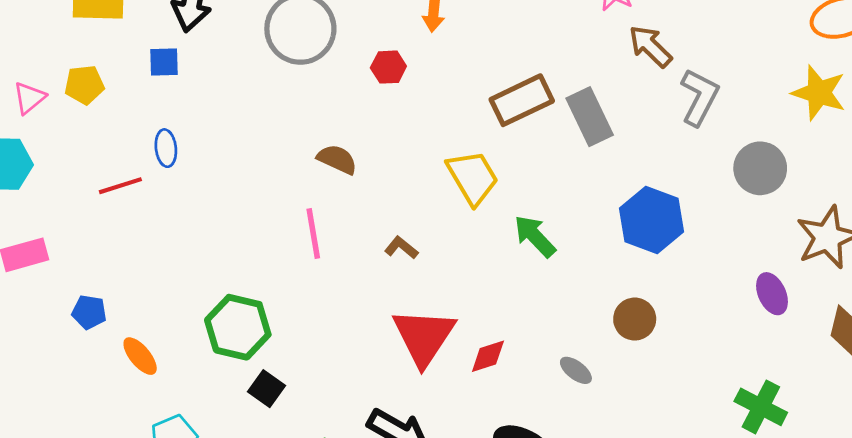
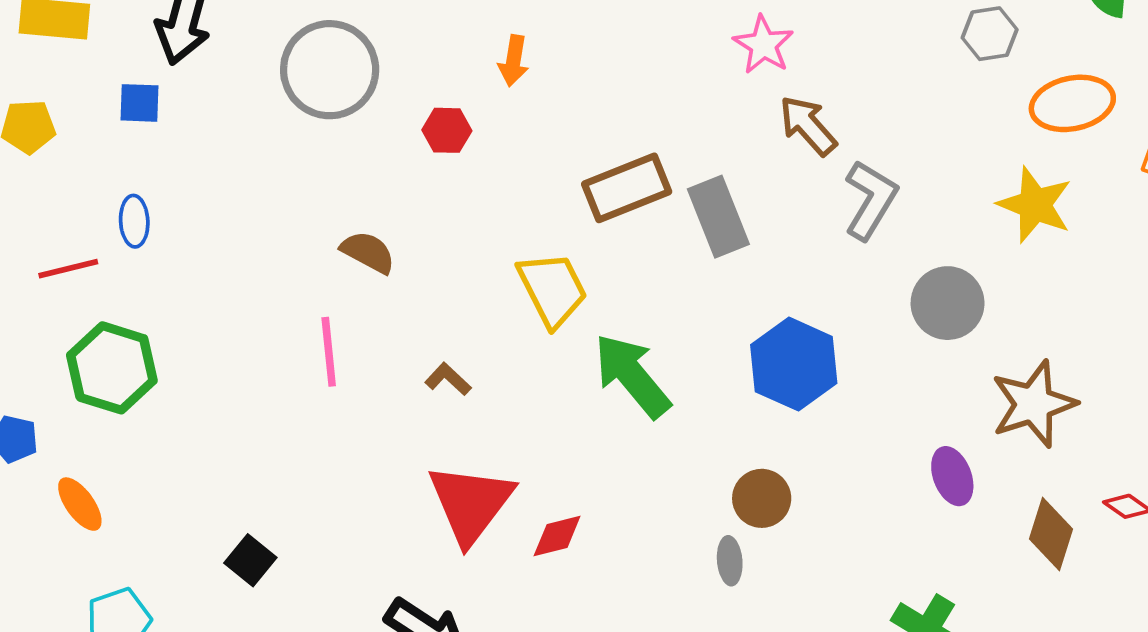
green arrow: (535, 236) -> (632, 376), size x1.4
green hexagon: (238, 327) -> (112, 368), moved
gray ellipse: (576, 370) -> (730, 561), moved, turned 44

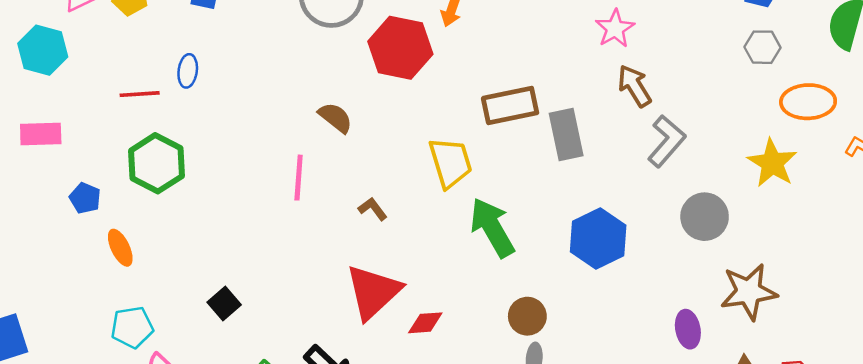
red hexagon: (447, 130) -> (400, 48), size x2.0
brown circle: (762, 498) -> (527, 316), moved

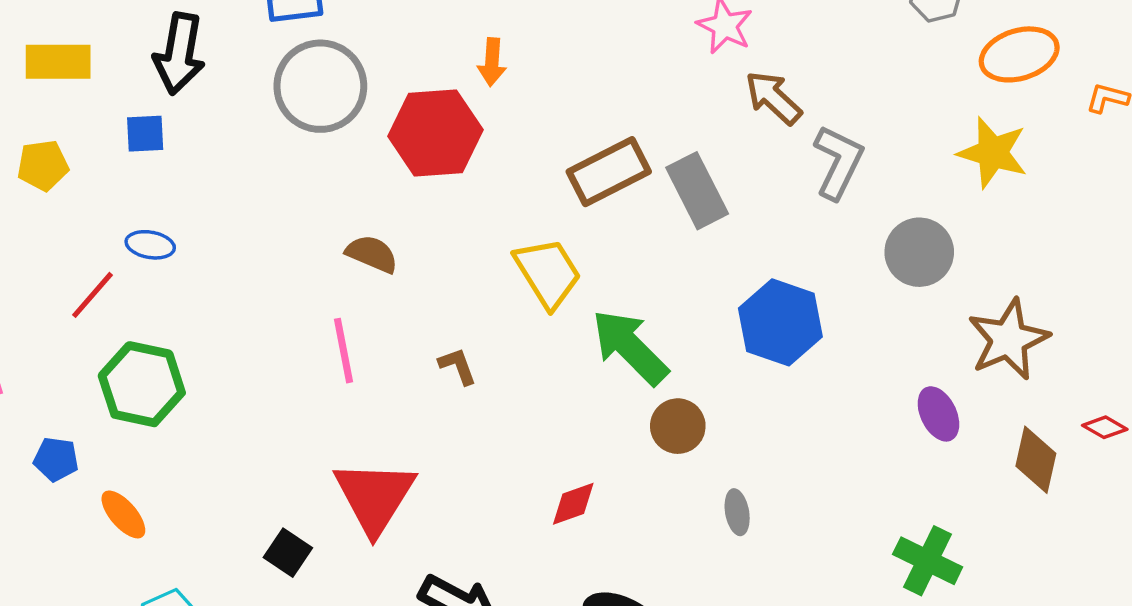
blue ellipse: (188, 71) -> (150, 245), turned -72
red line: (140, 94) -> (93, 295), turned -30
brown L-shape: (373, 209) -> (458, 366), turned 32
red triangle: (373, 292) -> (375, 497), moved
brown circle: (527, 316) -> (678, 426), moved

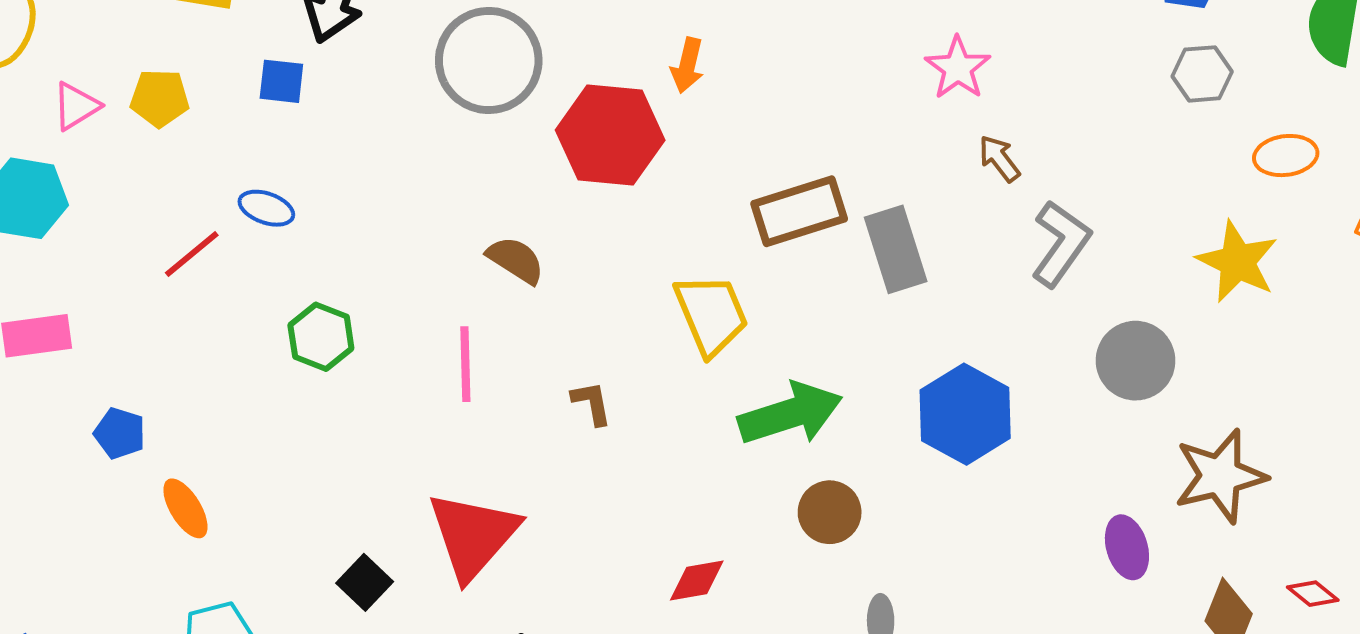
orange ellipse: (1019, 54) -> (1286, 156), size x0.7
brown arrow: (773, 98) -> (999, 158), size x0.7
green arrow: (630, 347) -> (790, 414), turned 108
green hexagon: (142, 384) -> (321, 337), moved, size x0.7

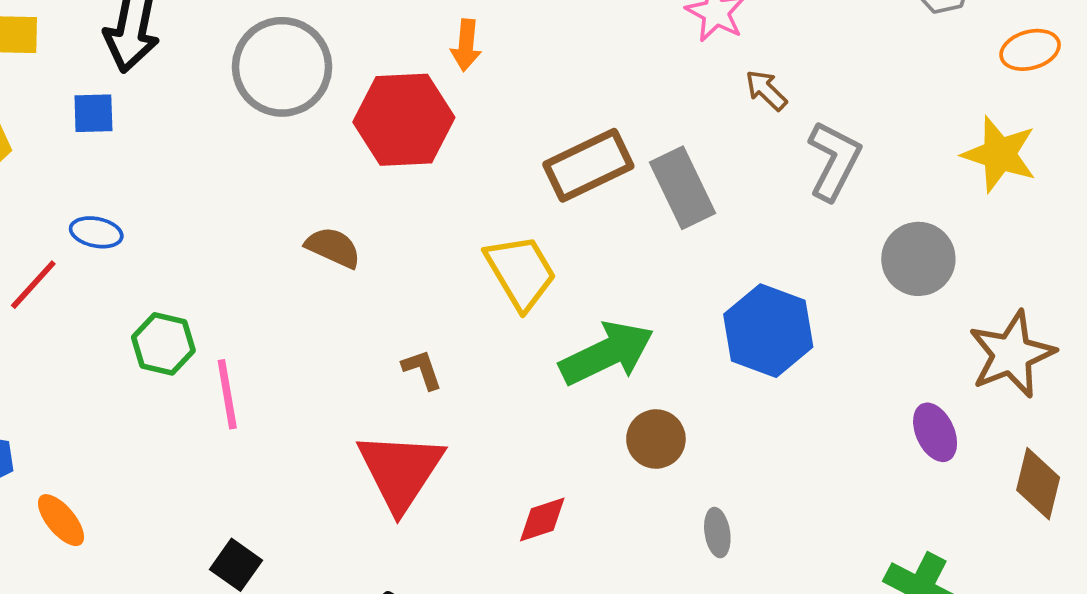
pink line: (465, 364) -> (227, 394), moved
red triangle: (473, 535) -> (400, 471), moved

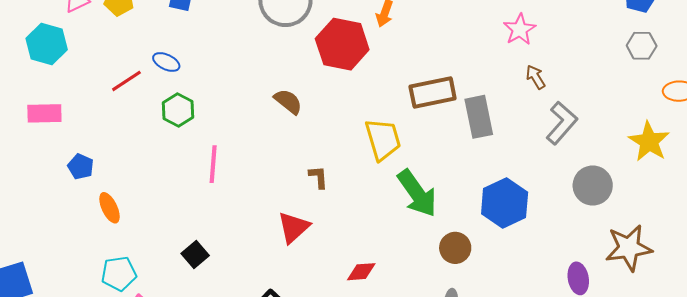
green hexagon: (163, 344) -> (178, 110), moved
green arrow: (607, 353) -> (417, 193), turned 66
brown circle: (656, 439) -> (455, 248), moved
red triangle: (400, 471) -> (294, 227), size x0.7

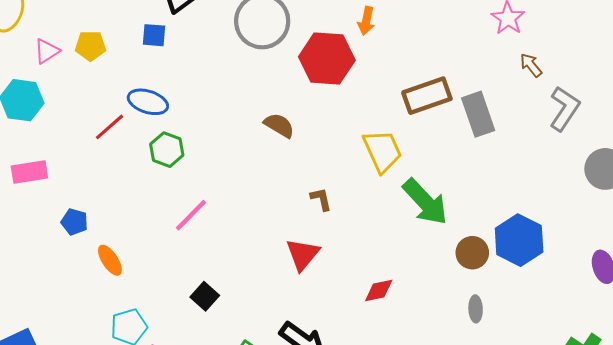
blue ellipse: (166, 62) -> (148, 102), size x1.4
pink line: (213, 164) -> (191, 215), moved, turned 48
blue hexagon: (505, 203) -> (519, 240), moved

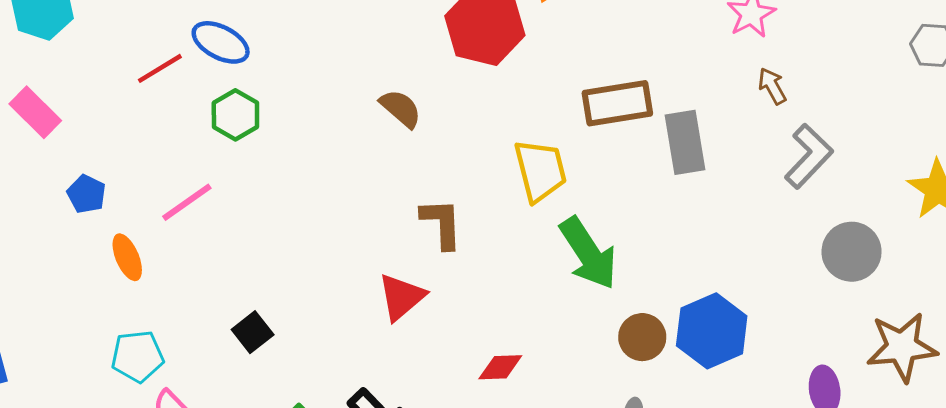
pink rectangle: (29, 172) -> (35, 112), turned 44
brown L-shape: (321, 199) -> (442, 223), size x1.5
pink line: (191, 215) -> (187, 202), moved

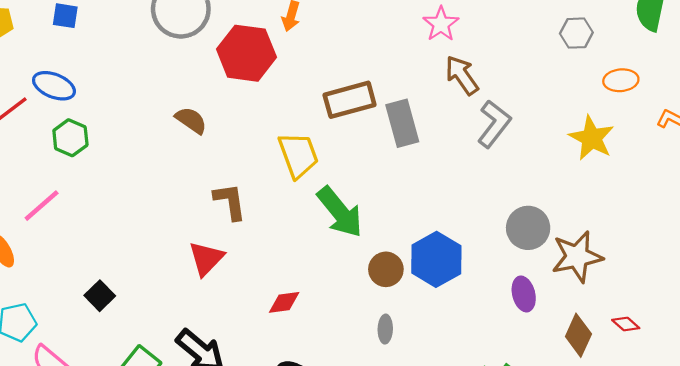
brown arrow: (772, 86) -> (462, 75), size x1.5
gray circle: (852, 252) -> (528, 228), moved

